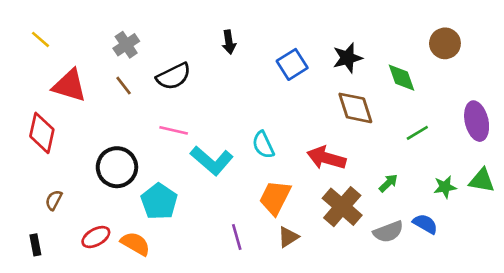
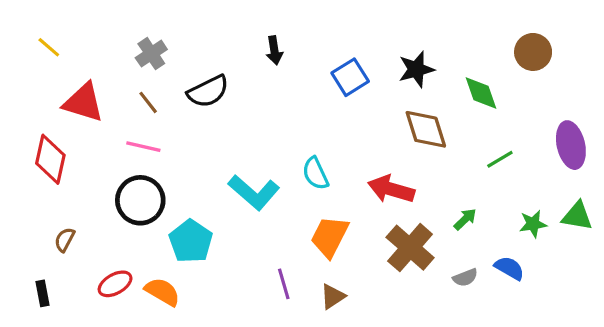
pink line: (174, 130) -> (143, 147), moved
gray semicircle: (388, 232) -> (465, 278), size x0.7
brown triangle: (288, 237) -> (333, 296), moved

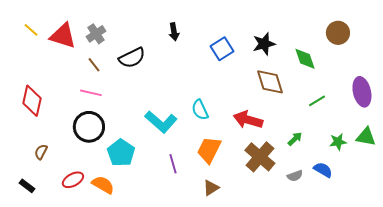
red triangle: (83, 102) -> (63, 36), moved
purple line: (284, 284) -> (173, 164), moved
black rectangle: (42, 293) -> (27, 186), turned -42

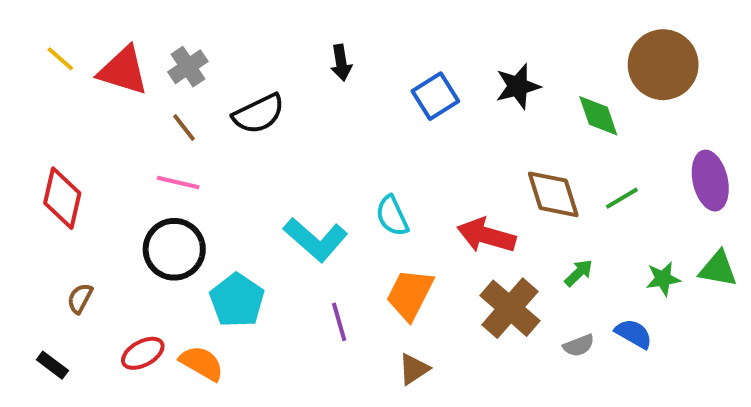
brown circle: (338, 33) -> (663, 65), size x1.5
brown diamond: (270, 82) -> (553, 194), moved

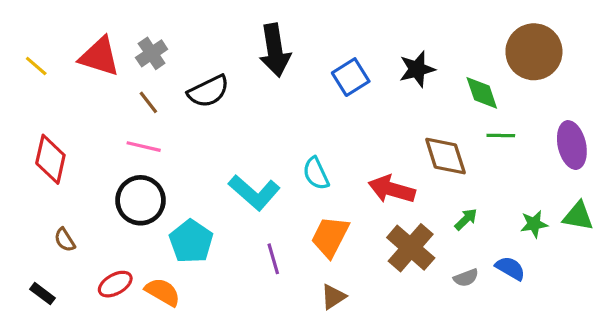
yellow line: (60, 59) -> (36, 66), moved
black arrow: (341, 63) -> (275, 50), size x1.8
green line: (622, 198) -> (501, 136), moved, turned 32
brown semicircle: (80, 298) -> (65, 240), turned -60

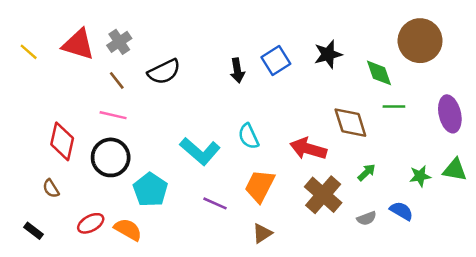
black arrow: (275, 50) -> (237, 70), moved, size x0.6
red diamond: (50, 159) -> (62, 141), moved
purple line: (273, 259) -> (215, 203), turned -50

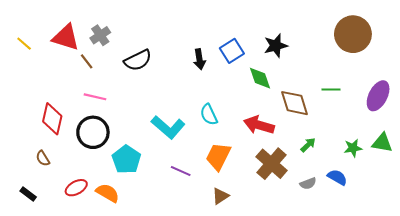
green diamond: (379, 73) -> (260, 78), moved
brown line: (117, 80) -> (87, 61), moved
purple ellipse: (450, 114) -> (378, 96), turned 40

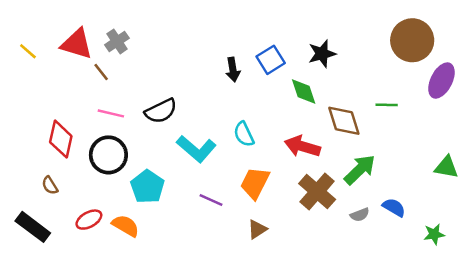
black semicircle: (138, 60) -> (161, 111), moved
purple ellipse: (378, 96) -> (441, 81), moved
green arrow: (308, 145) -> (360, 170), size x1.8
green star: (353, 148) -> (434, 234), moved
black rectangle: (28, 194) -> (33, 227), size x1.8

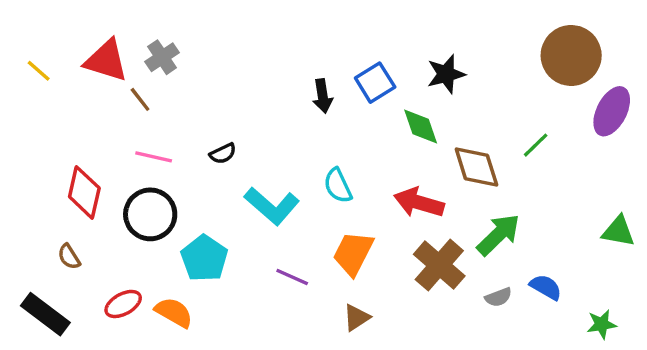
green line: (387, 105) -> (536, 145), turned -45
black semicircle: (161, 111) -> (223, 154), size x0.6

